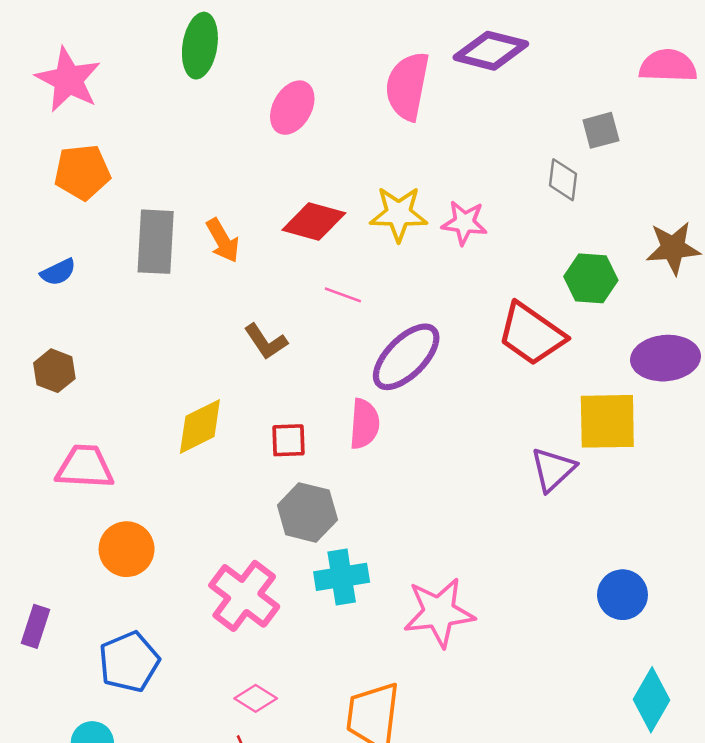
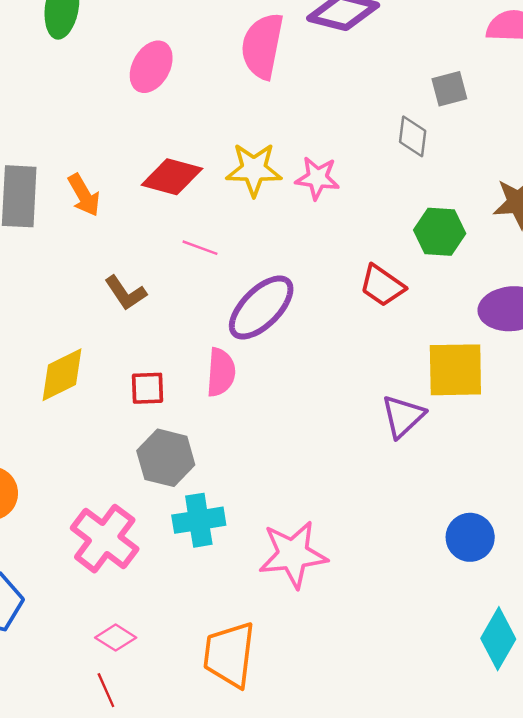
red trapezoid: (531, 334) -> (382, 286), size x0.7

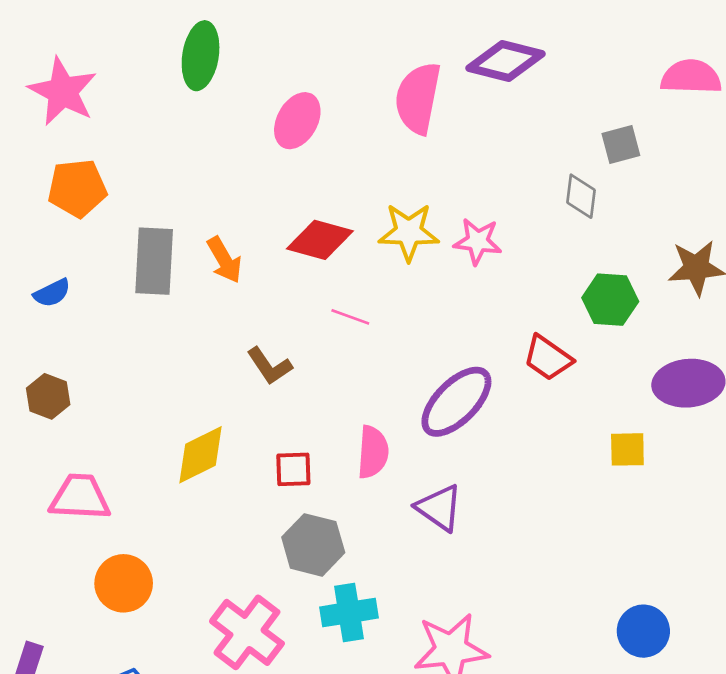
purple ellipse: (261, 308) -> (456, 402), moved
yellow square: (455, 370) -> (627, 449), size x0.6
purple triangle: (403, 416) -> (439, 508), moved, turned -42

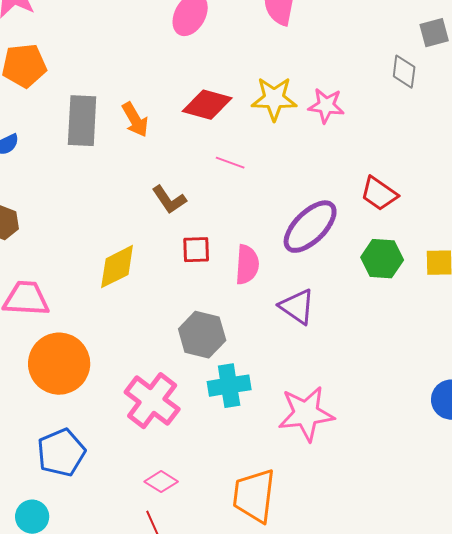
green hexagon: (610, 300) -> (382, 259), moved
red square: (293, 469) -> (196, 250), moved
orange circle: (124, 583) -> (59, 364), size x1.4

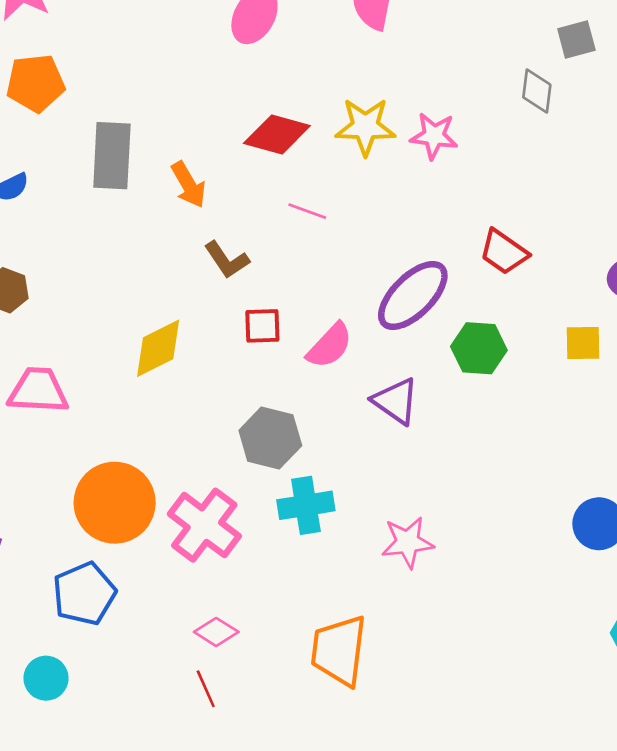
orange arrow: (135, 120) -> (189, 185), moved
green hexagon: (382, 259) -> (479, 348), moved
pink semicircle: (247, 265) -> (330, 346), turned 39
orange circle: (59, 364) -> (115, 503), moved
pink star: (306, 414) -> (408, 542), size x0.7

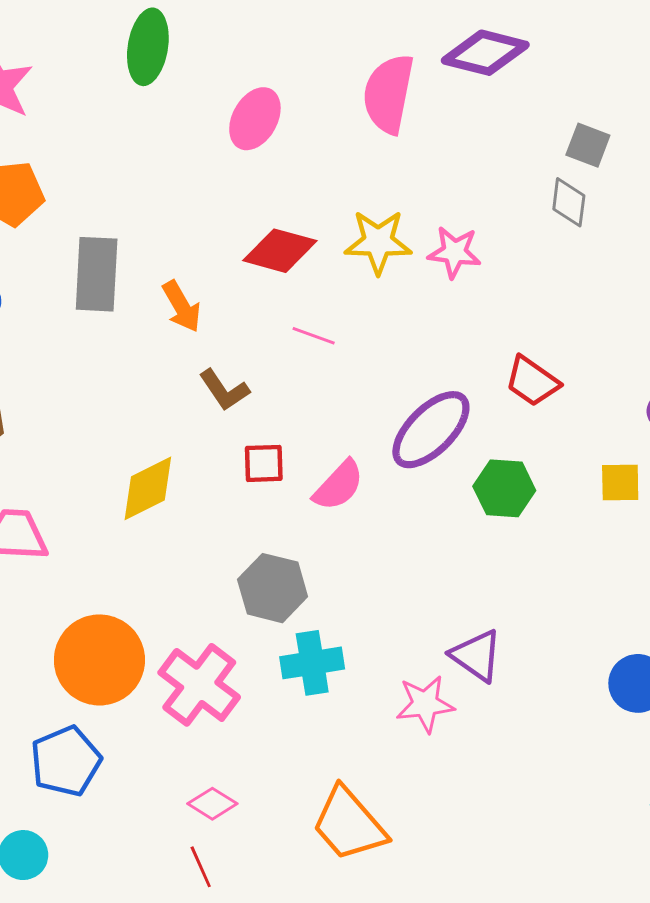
gray square: (576, 40) -> (588, 145), moved, turned 36
purple triangle: (396, 401) -> (476, 656), moved
orange trapezoid: (339, 650) -> (349, 824), turned -48

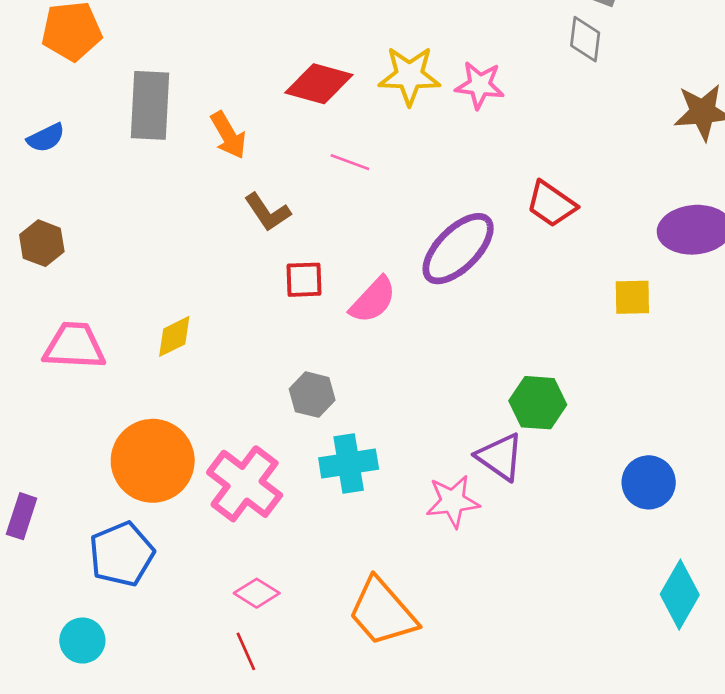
yellow diamond: (148, 488) -> (174, 336), moved, size x0.7
green hexagon: (504, 488) -> (538, 403), moved
gray hexagon: (273, 588) -> (312, 395), size x0.7

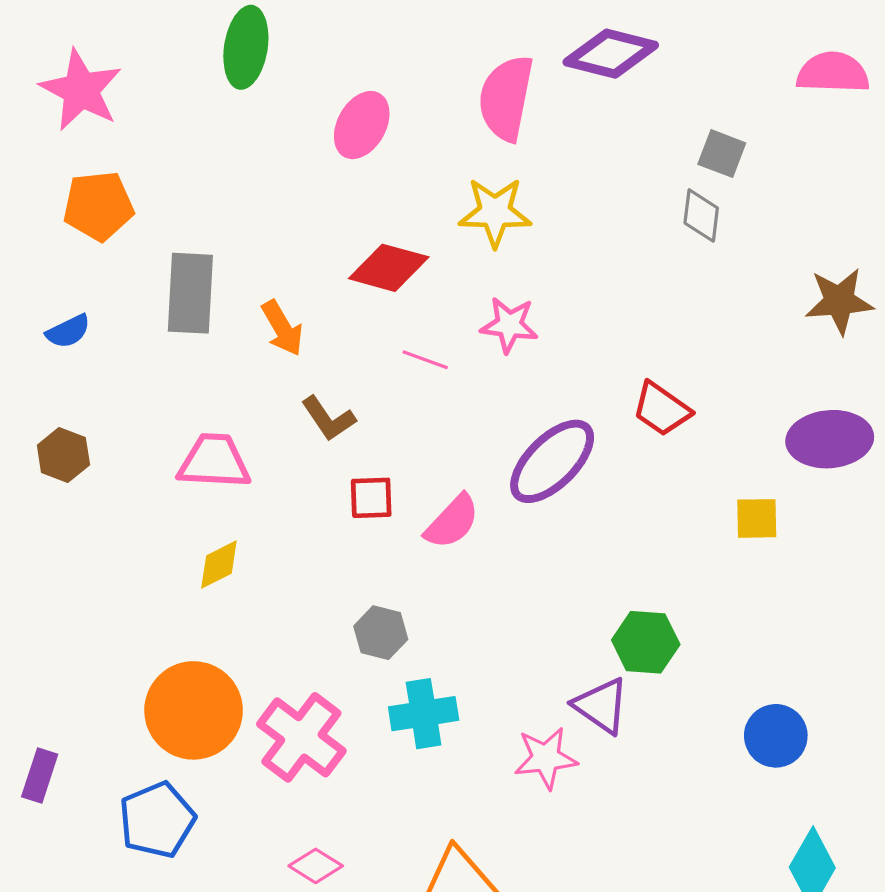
yellow star: (409, 76) -> (495, 212), moved
pink star: (480, 85) -> (509, 325), moved
pink trapezoid: (74, 346) -> (214, 461), moved

